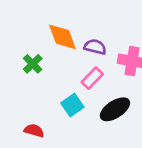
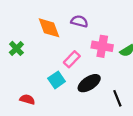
purple semicircle: (95, 47) -> (79, 21), moved
green cross: (33, 64) -> (16, 48), moved

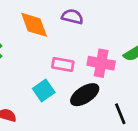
pink cross: (102, 46) -> (101, 63), moved
pink rectangle: (72, 59) -> (63, 65), turned 56

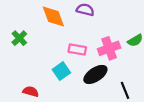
pink cross: (101, 63) -> (109, 48), turned -30

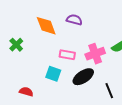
cyan square: (61, 71) -> (53, 74), turned -35

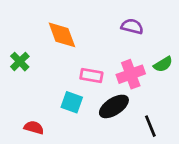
purple semicircle: (74, 20) -> (132, 26), moved

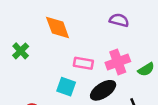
green semicircle: (163, 64) -> (146, 69), moved

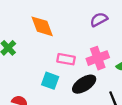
purple semicircle: (119, 20) -> (99, 20), turned -42

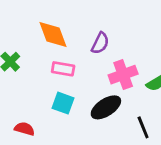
purple semicircle: (99, 20) -> (100, 43), moved, turned 144
pink rectangle: (66, 59) -> (63, 69), moved

